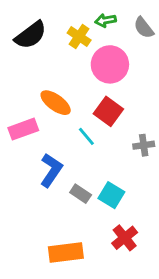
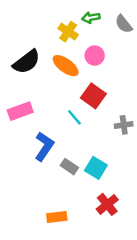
black semicircle: (31, 35) -> (26, 62), moved
pink circle: (110, 64) -> (95, 56), size x0.6
orange ellipse: (56, 103) -> (66, 66), moved
orange rectangle: (66, 252) -> (57, 217), size x0.7

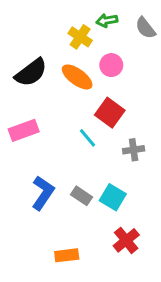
gray cross: (124, 125) -> (134, 150), moved
blue L-shape: (44, 146) -> (43, 193), moved

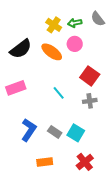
green arrow: (107, 20) -> (75, 23), moved
red square: (110, 113) -> (90, 76), moved
orange rectangle: (67, 255) -> (45, 162), moved

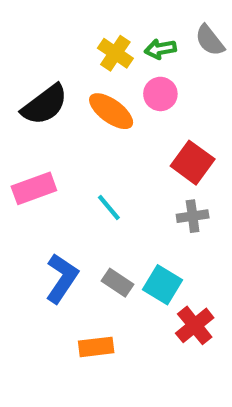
cyan line: (59, 93) -> (109, 208), moved
red cross: (85, 162) -> (195, 325), moved

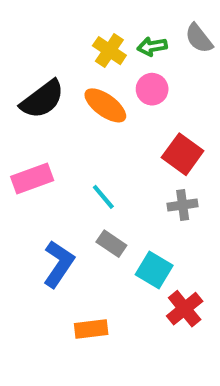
gray rectangle: (118, 283) -> (111, 244), moved

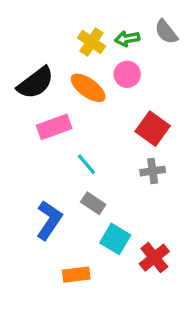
pink rectangle: (32, 179) -> (54, 127), moved
cyan square: (154, 270) -> (115, 239), moved

